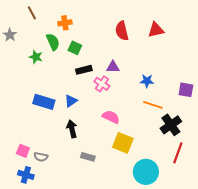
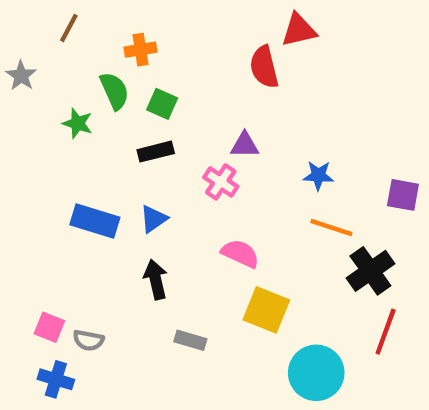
brown line: (32, 13) -> (69, 28), turned 56
red triangle: (156, 30) -> (299, 30), moved
black rectangle: (84, 70) -> (156, 152), moved

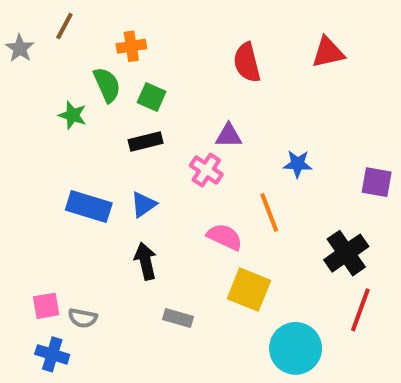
red triangle: (299, 30) -> (328, 52), moved
gray star: (21, 76) -> (20, 48), moved
orange line: (331, 227) -> (269, 213), moved, turned 51
pink square: (49, 327) -> (46, 306), turned -32

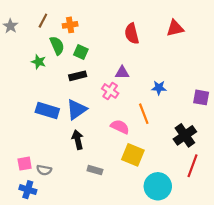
brown line: (64, 26) -> (43, 21), moved
blue triangle: (143, 204) -> (77, 109), size x1.5

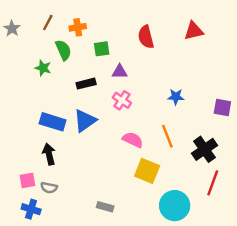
green square: (81, 52) -> (102, 49), moved, turned -32
purple triangle: (122, 73) -> (120, 72), moved
orange line: (144, 114) -> (167, 136), moved
black arrow: (78, 140) -> (49, 154), moved
gray rectangle: (95, 170) -> (105, 207), moved

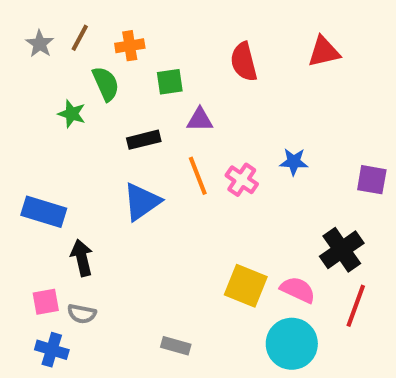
gray star: (12, 29) -> (40, 44), moved
pink cross: (122, 100) -> (242, 180), moved
blue rectangle: (53, 122) -> (44, 212), moved
orange line: (167, 136) -> (198, 176), moved
pink semicircle: (133, 140) -> (298, 290), moved

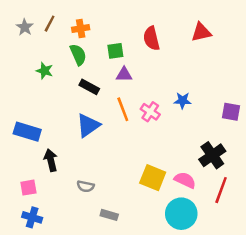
green square: (170, 82) -> (115, 51), moved
green semicircle: (106, 84) -> (78, 55), moved
black rectangle: (144, 140) -> (89, 87), turned 42
gray semicircle: (82, 314) -> (86, 186), moved

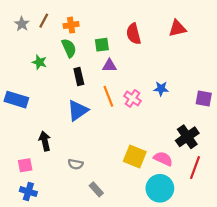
black rectangle: (89, 87) -> (79, 77), turned 49
blue rectangle: (27, 132) -> (16, 100), moved
gray rectangle: (109, 215) -> (96, 189), turned 32

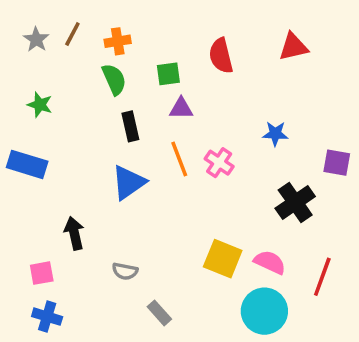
green star: (39, 62) -> (40, 105), moved
blue star: (161, 89) -> (275, 134), moved
black cross: (187, 137) -> (295, 202), moved

